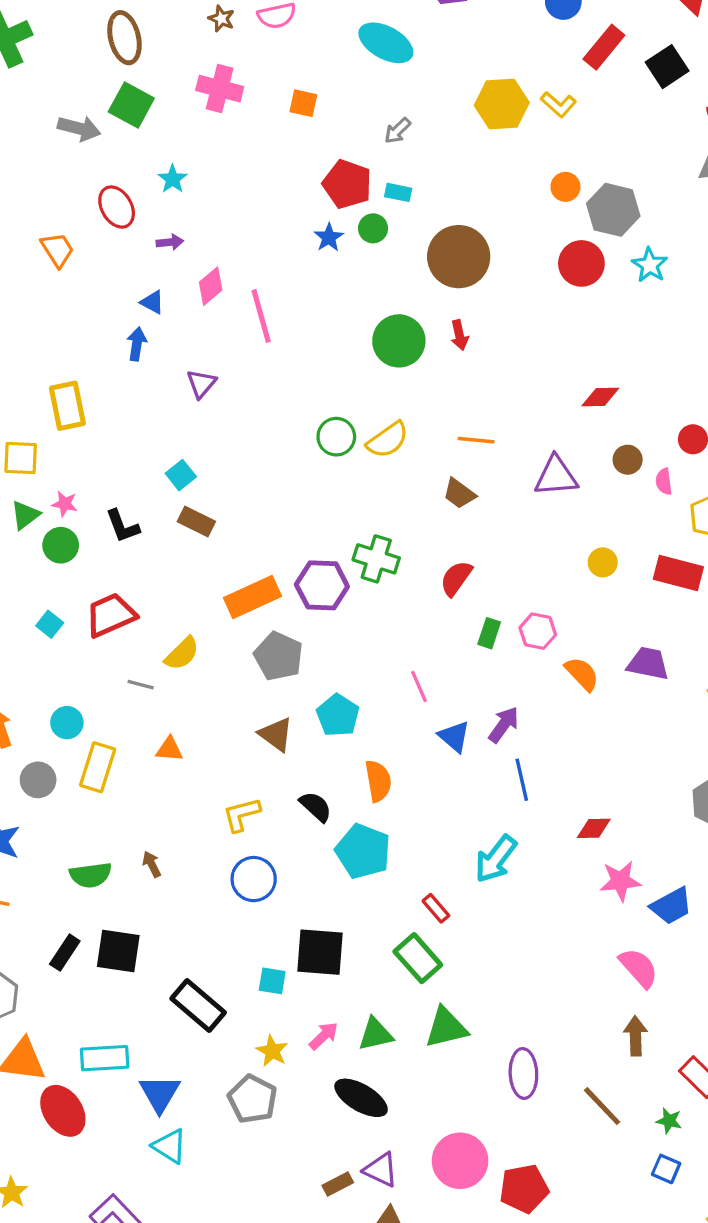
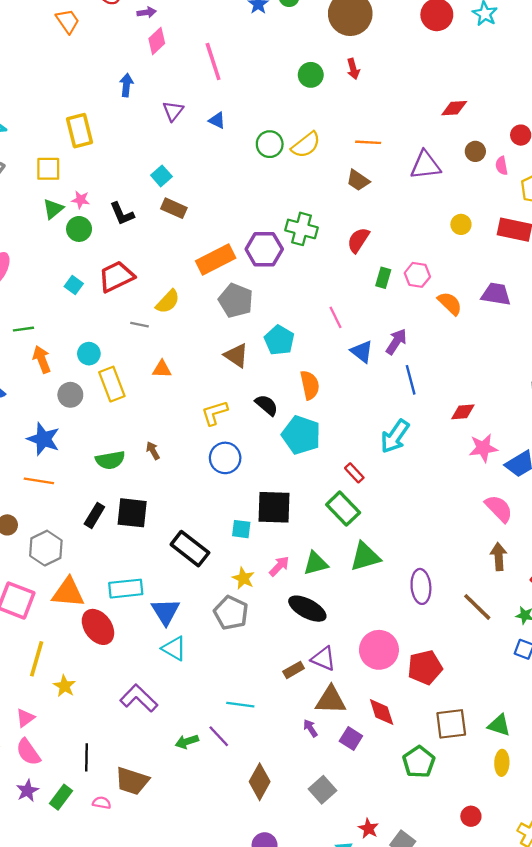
pink diamond: (211, 286) -> (157, 41), moved
blue triangle: (152, 302) -> (217, 120), moved
green circle: (399, 341) -> (311, 75), size x0.7
yellow rectangle: (98, 767) -> (112, 384), turned -36

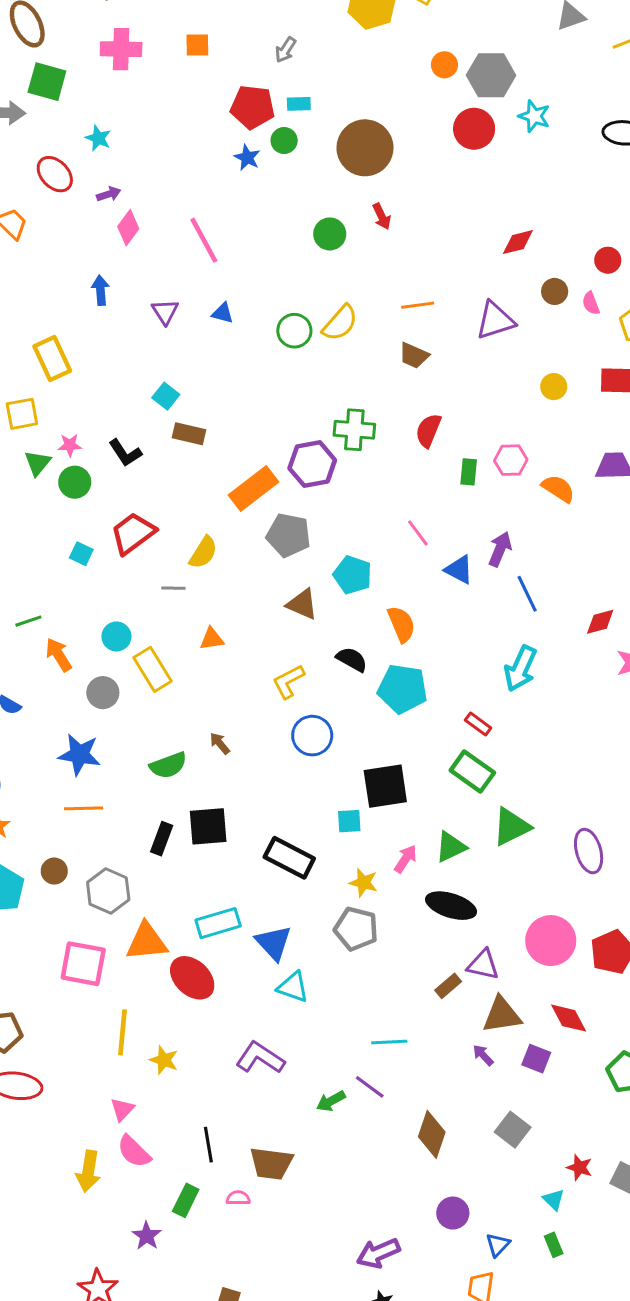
purple star: (27, 791) -> (147, 1236), moved

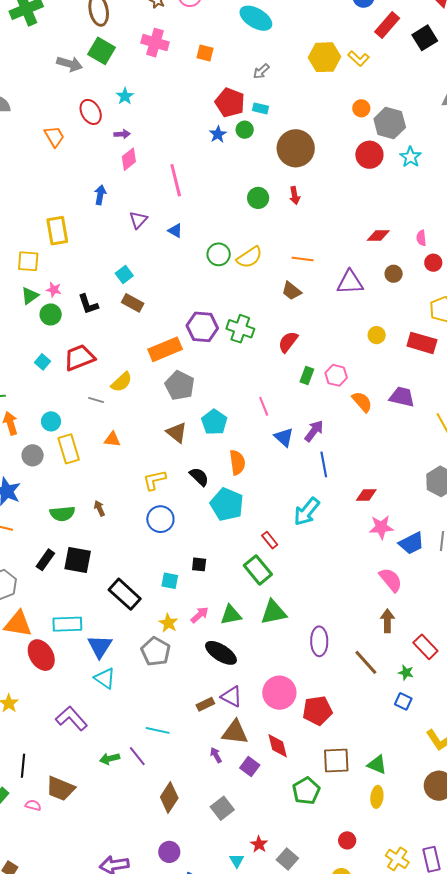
pink semicircle: (591, 303) -> (421, 238), moved
purple hexagon: (312, 464) -> (202, 327), moved
black square: (385, 786) -> (199, 564), size x0.5

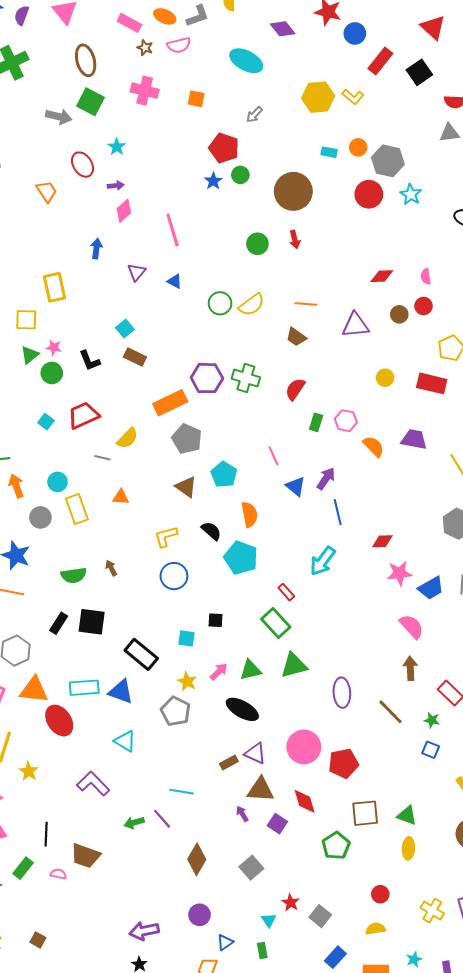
cyan rectangle: (260, 108) -> (329, 152), moved
red circle: (433, 263) -> (423, 306), moved
blue triangle: (100, 646) -> (121, 692), moved, turned -40

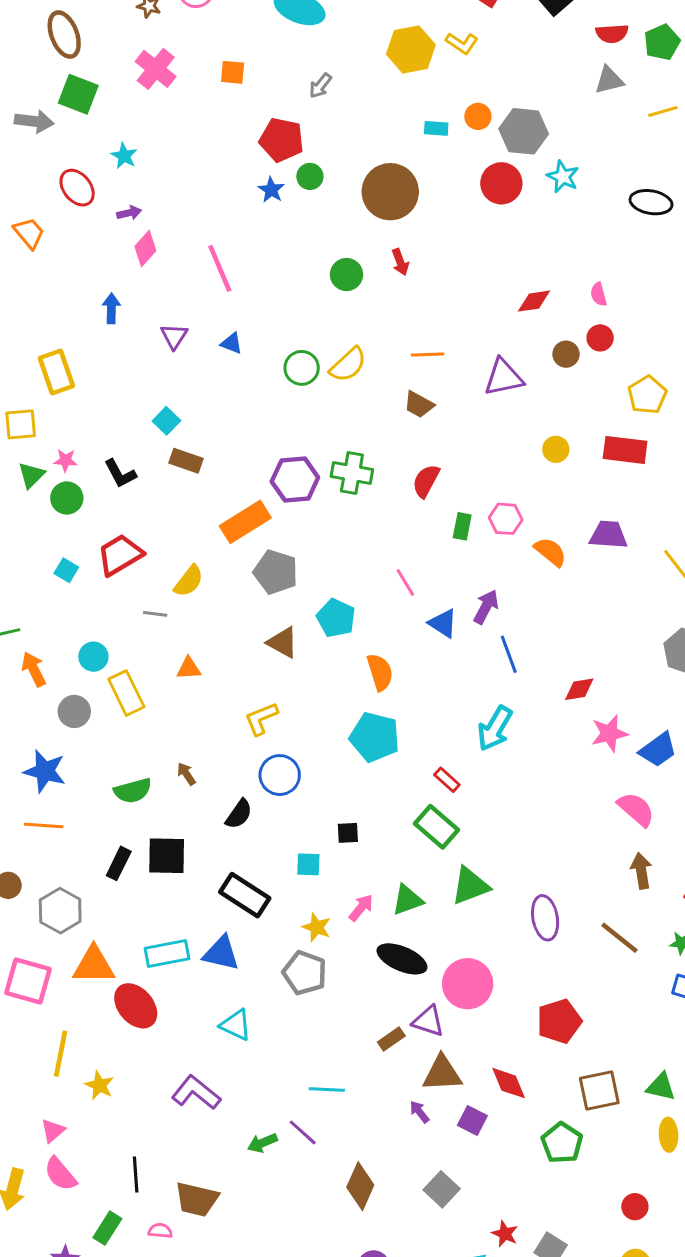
pink cross: (145, 91) -> (156, 69), turned 32
black semicircle: (211, 531) -> (239, 814), moved, turned 90
pink circle: (304, 747) -> (468, 984), moved

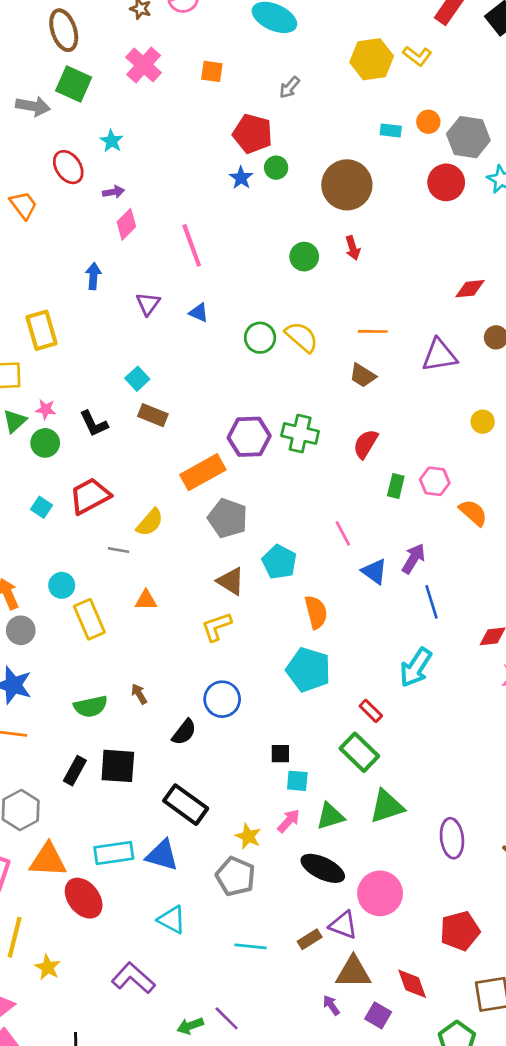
yellow semicircle: (348, 365) -> (302, 337), turned -99
gray circle: (74, 711) -> (21, 630), moved
yellow L-shape: (261, 718) -> (217, 627), moved
cyan square: (308, 864) -> (297, 781), moved
cyan line: (327, 1089) -> (250, 946), moved

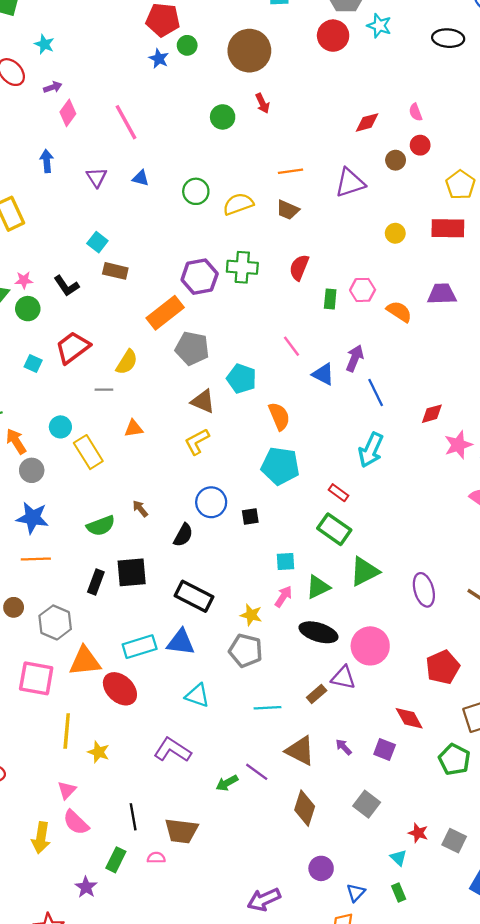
yellow semicircle: (302, 337) -> (238, 204), moved, turned -52
black square: (280, 754) -> (250, 517), moved
brown triangle: (353, 972) -> (300, 751), moved, turned 36

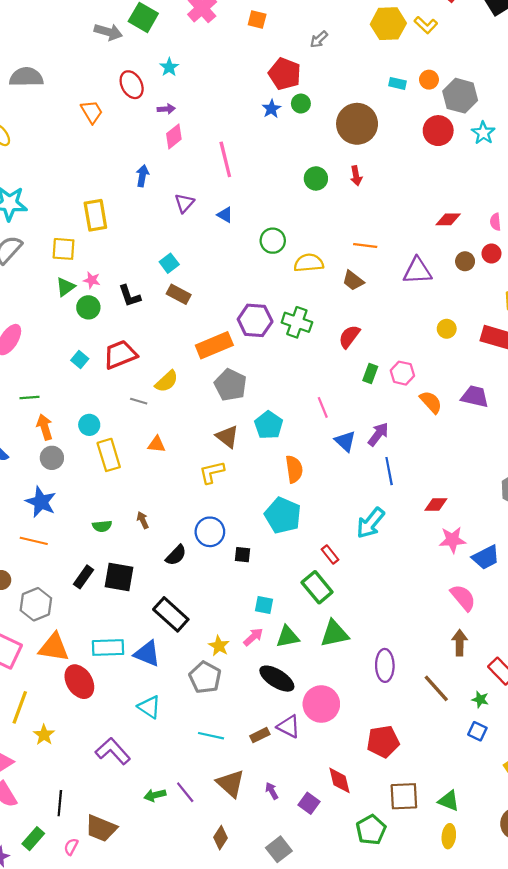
green semicircle: (101, 526) -> (102, 526), size x0.7
brown diamond: (305, 808) -> (221, 838), size x0.7
pink semicircle: (156, 858) -> (71, 847), turned -77

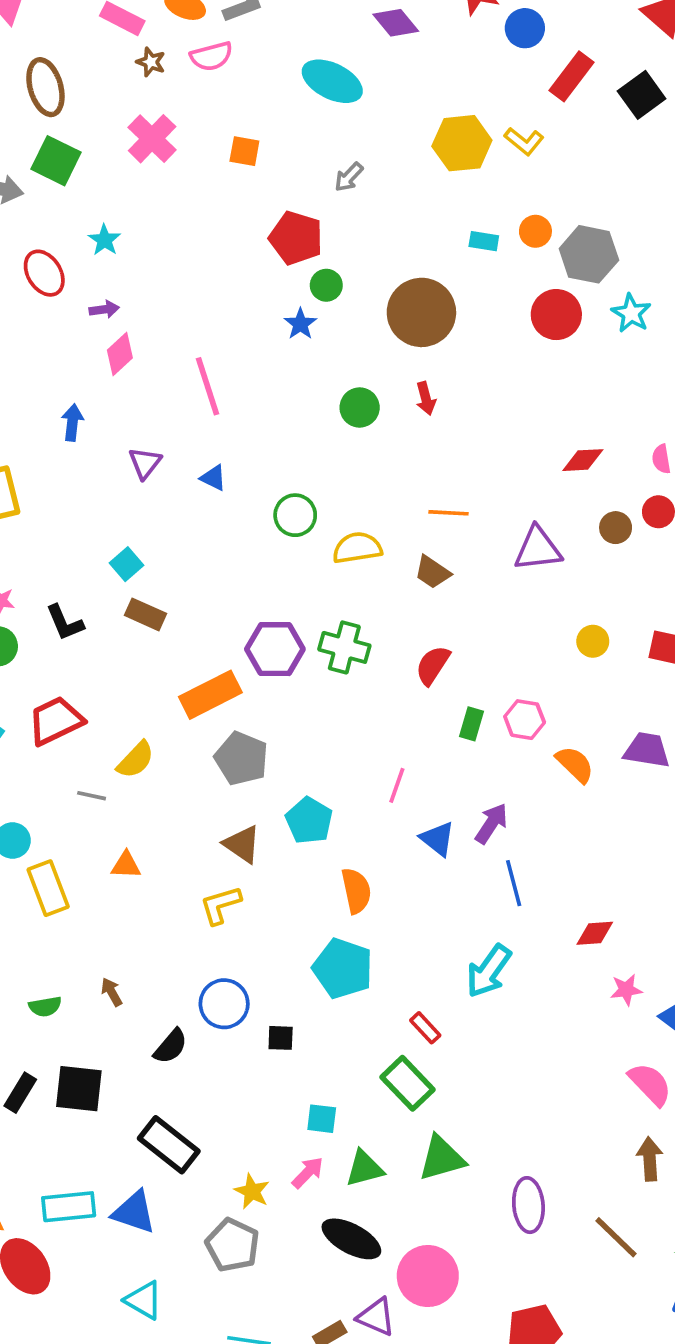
blue star: (271, 109) -> (300, 324), moved
pink line: (323, 407) -> (397, 785), turned 45
pink star: (452, 540) -> (626, 990), size x0.7

